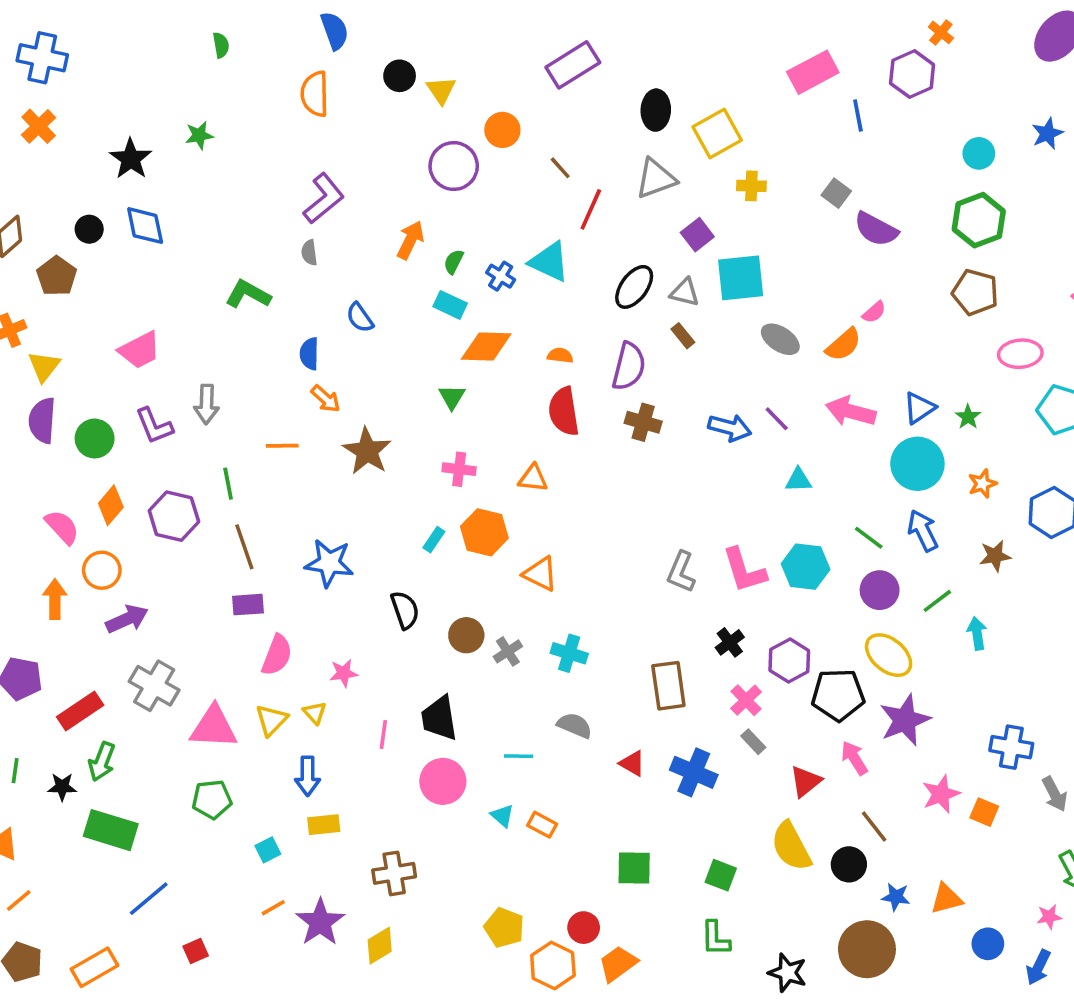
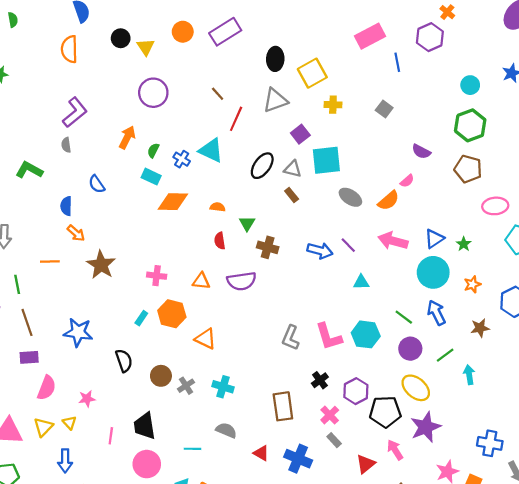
orange circle: (502, 130) -> (183, 32), moved
purple semicircle: (876, 229) -> (421, 152), moved, size x0.7
purple semicircle: (629, 366) -> (242, 281), moved, turned 68
green triangle: (452, 397) -> (247, 223), moved
red semicircle: (564, 411) -> (220, 241), size x0.6

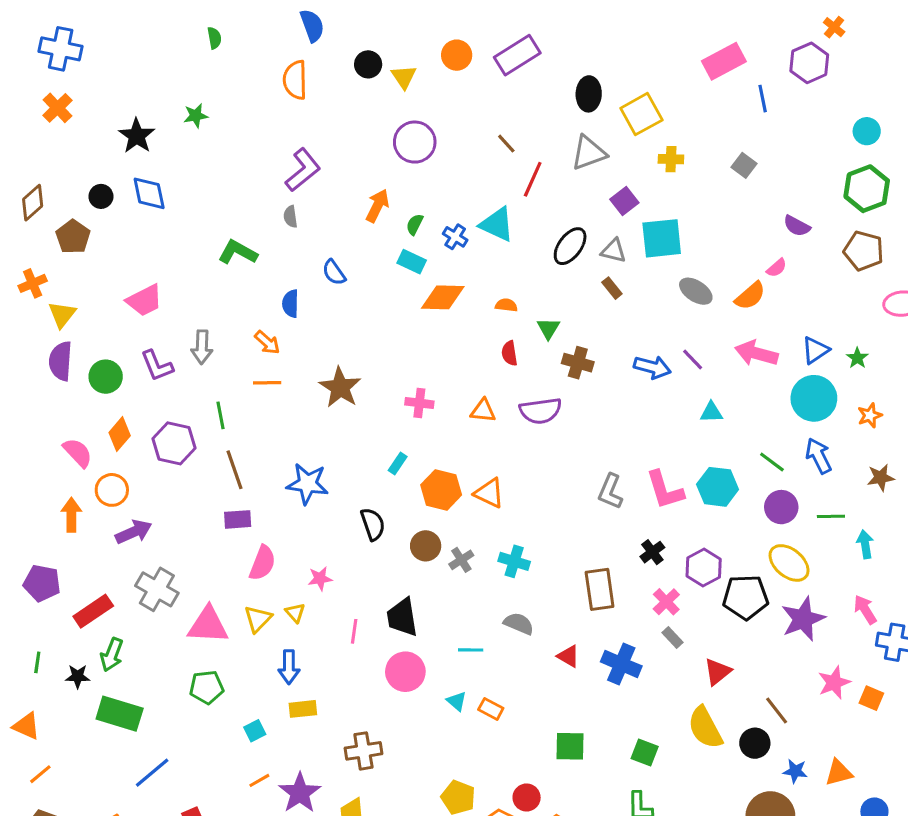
orange arrow: (76, 233) -> (267, 342), moved
orange hexagon: (172, 314) -> (441, 490), moved
green line: (445, 355) -> (831, 516), turned 36
pink arrow: (395, 450) -> (865, 610), moved

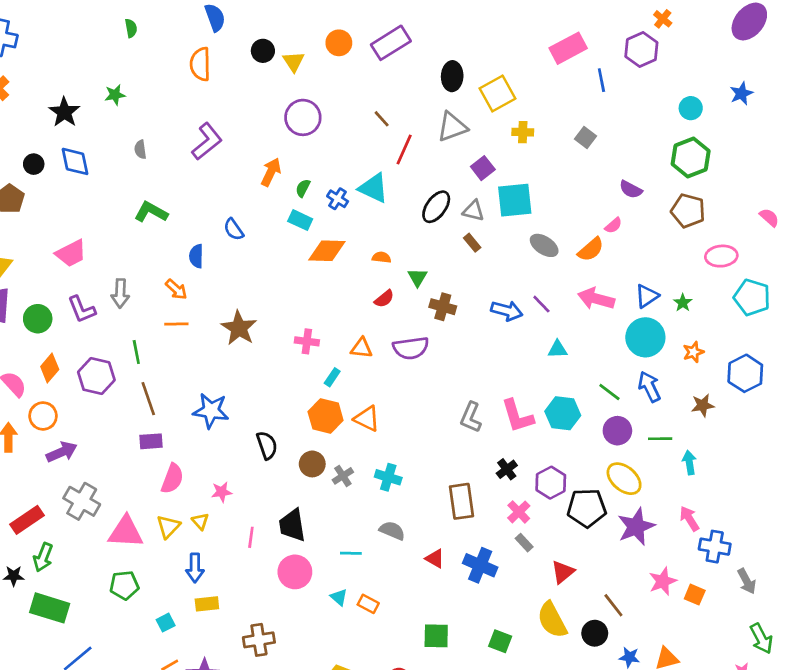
gray semicircle: (290, 217) -> (140, 149), moved
red semicircle: (509, 353) -> (384, 299), turned -120
cyan rectangle: (398, 464) -> (332, 377), moved

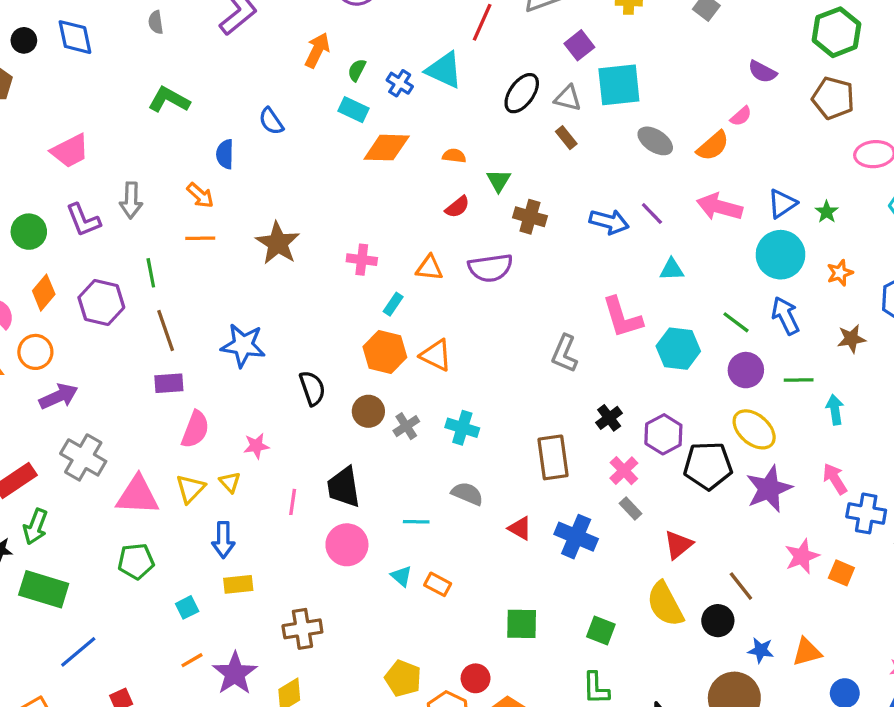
pink L-shape: (517, 416) -> (622, 317), moved

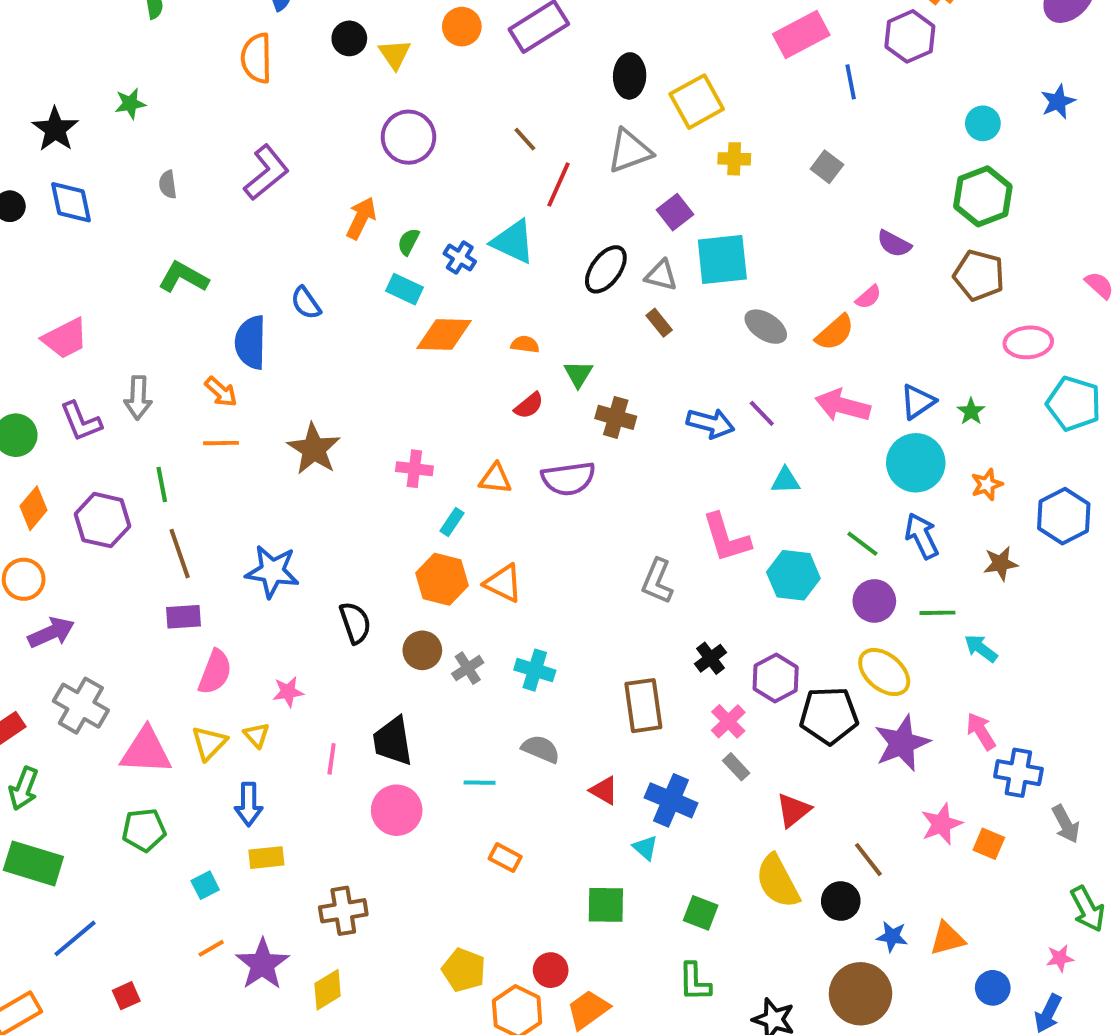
blue semicircle: (225, 154) -> (251, 342), size x1.5
cyan arrow: (835, 410) -> (981, 648), turned -44
cyan triangle: (401, 576) -> (645, 848), moved

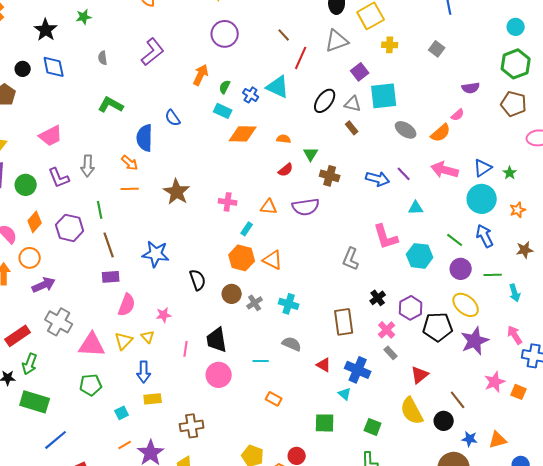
purple semicircle: (894, 244) -> (471, 88), turned -36
cyan arrow: (981, 648) -> (515, 293), turned -144

